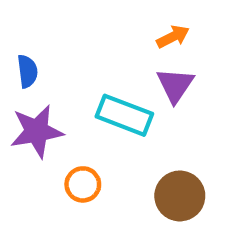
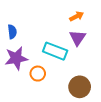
orange circle: (83, 184) -> (38, 74), moved

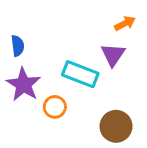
orange arrow: (77, 16) -> (125, 23), moved
purple star: (16, 58) -> (24, 85), turned -30

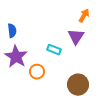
orange arrow: (125, 23) -> (84, 16), turned -32
cyan rectangle: (80, 74) -> (54, 50), size x0.6

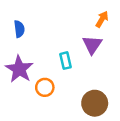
blue semicircle: (12, 31) -> (19, 29), moved
cyan rectangle: (54, 50) -> (65, 61), turned 56

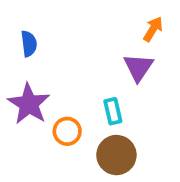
cyan rectangle: (65, 61) -> (113, 111), moved
brown circle: (95, 103) -> (116, 155), moved

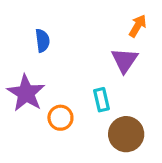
blue semicircle: (29, 44) -> (42, 41), moved
brown circle: (116, 155) -> (126, 134), moved

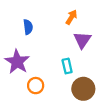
orange arrow: (138, 26) -> (71, 17), moved
orange circle: (60, 118) -> (36, 86), moved

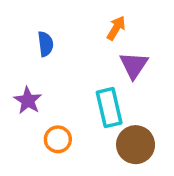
purple star: (17, 62) -> (28, 100), size x0.7
cyan rectangle: (67, 66) -> (109, 108), size x1.5

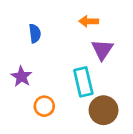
orange arrow: (116, 28) -> (89, 21), turned -120

